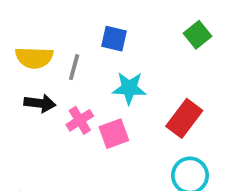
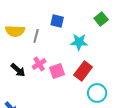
cyan star: (129, 88) -> (79, 42), moved
black arrow: (40, 103) -> (18, 70), moved, turned 35
red rectangle: (184, 118) -> (83, 71), moved

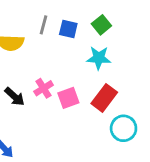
green square: (101, 19) -> (101, 25), moved
gray line: (36, 36) -> (44, 25), moved

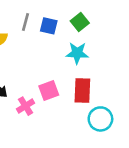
pink cross: (44, 88) -> (25, 106), moved
red rectangle: (104, 98) -> (82, 91), turned -35

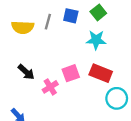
gray line: (25, 22) -> (48, 22), moved
red rectangle: (82, 91) -> (101, 73), turned -70

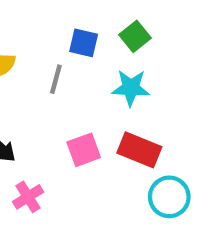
gray line: (48, 22) -> (56, 79), moved
pink cross: (50, 87) -> (28, 197), moved

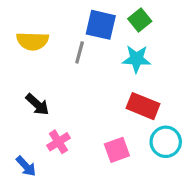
blue square: (84, 43) -> (101, 25), size x1.4
pink square: (84, 150) -> (117, 150), moved

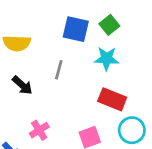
gray line: (80, 52) -> (59, 70), moved
black arrow: (37, 104) -> (22, 85), moved

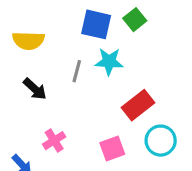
cyan star: (107, 59) -> (109, 62), moved
red rectangle: (112, 99) -> (138, 105), turned -60

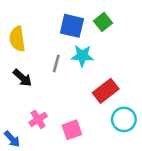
yellow semicircle: (28, 41) -> (17, 39), turned 80
pink square: (112, 149) -> (72, 130), moved

